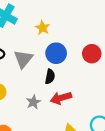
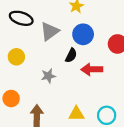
red arrow: (61, 98) -> (92, 69), moved

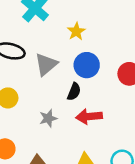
red arrow: (92, 69) -> (89, 116), moved

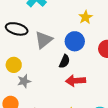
yellow star: (76, 31) -> (85, 17), moved
gray star: (48, 118) -> (24, 81), moved

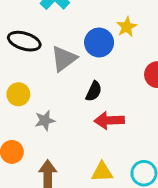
blue circle: (75, 41) -> (99, 43), moved
gray star: (24, 81) -> (45, 120), moved

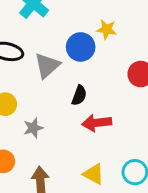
yellow star: (127, 27) -> (107, 29), turned -30
yellow triangle: (102, 172) -> (94, 174), turned 35

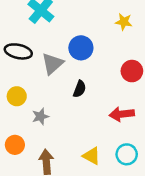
yellow star: (107, 29) -> (124, 22), moved
red arrow: (97, 123) -> (122, 114), moved

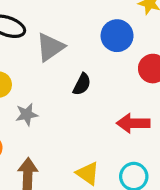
blue circle: (81, 48) -> (117, 36), moved

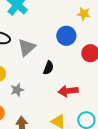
red arrow: (133, 123) -> (68, 91), moved

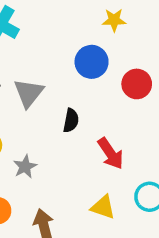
red arrow: (68, 91) -> (111, 153), turned -108

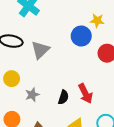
yellow star: (114, 20) -> (97, 21), moved
black semicircle: (71, 120) -> (63, 97), moved

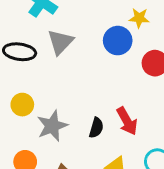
gray triangle: (40, 50) -> (60, 42), moved
gray star: (32, 95) -> (52, 126), size x1.5

